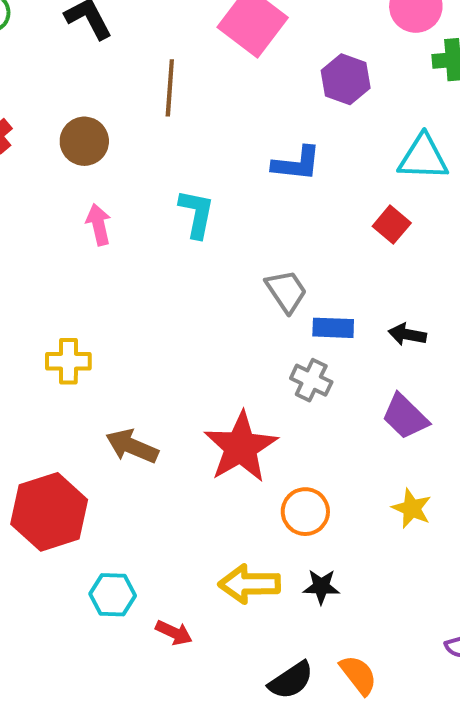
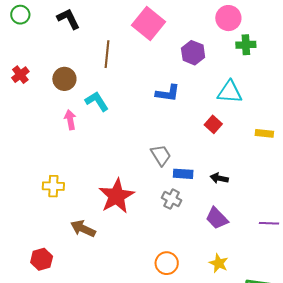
cyan L-shape: (196, 214) -> (97, 101), moved, turned -45
red star: (241, 447) -> (116, 196), moved
red hexagon: (49, 512) -> (42, 259), size x0.6

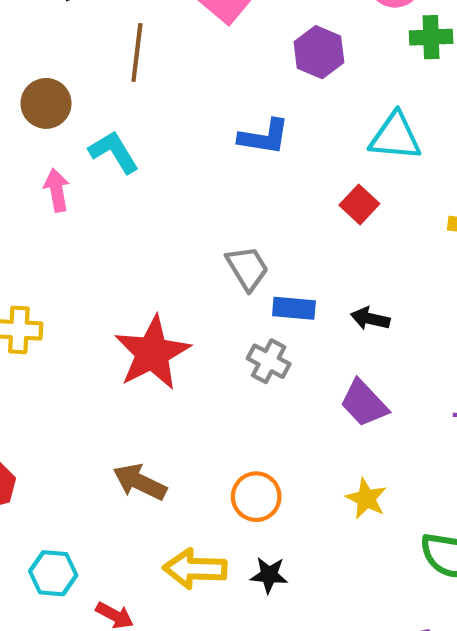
brown arrow: (83, 229) -> (140, 482), moved

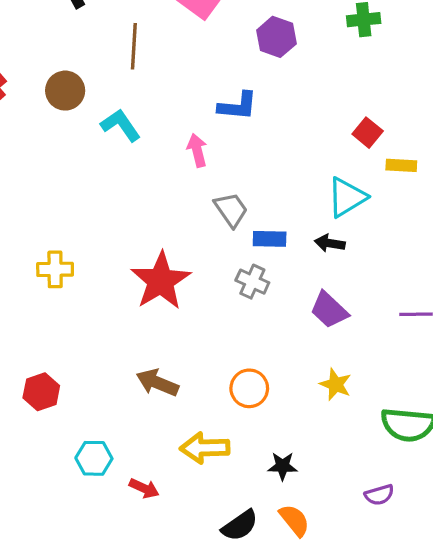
cyan triangle: (395, 137) -> (347, 197), moved, turned -33
pink arrow: (57, 190) -> (197, 150), moved
red square: (359, 204) -> (368, 133), moved
black star: (269, 575) -> (283, 466), moved

